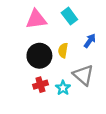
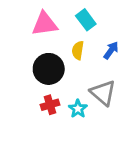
yellow semicircle: (63, 50) -> (78, 50), moved

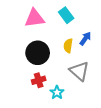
yellow semicircle: (78, 50) -> (68, 46), moved
cyan star: (78, 109) -> (57, 92), moved

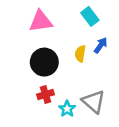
cyan rectangle: (66, 15) -> (90, 16), moved
gray triangle: (79, 71) -> (93, 102), moved

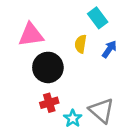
pink triangle: (41, 21) -> (31, 35), moved
yellow semicircle: (80, 54) -> (81, 44), moved

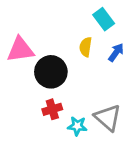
pink triangle: (31, 35) -> (20, 50), moved
cyan star: (73, 118) -> (77, 126), turned -30

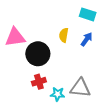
cyan rectangle: (104, 19) -> (88, 14), moved, turned -35
gray triangle: (108, 118) -> (80, 88), turned -35

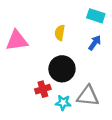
yellow semicircle: (64, 35) -> (60, 33), moved
black circle: (38, 54) -> (62, 69), moved

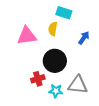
cyan rectangle: (96, 16) -> (64, 13), moved
pink triangle: (17, 41) -> (27, 36), moved

